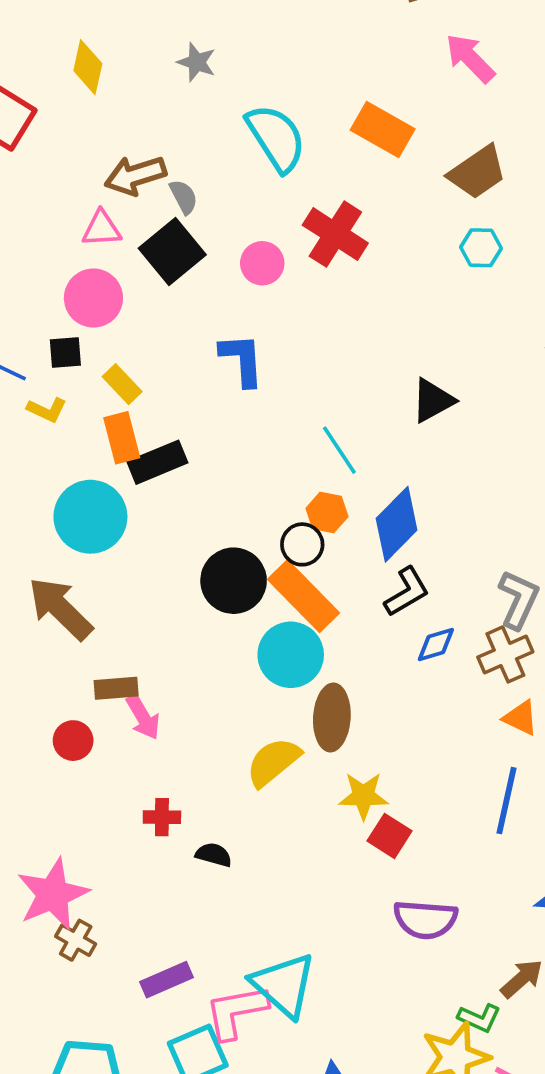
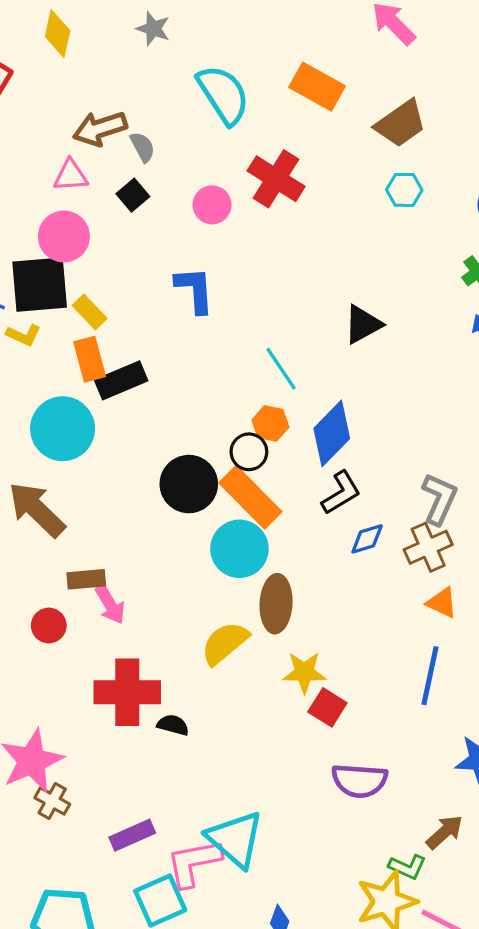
black square: (172, 252) -> (133, 195), size x0.6
black square: (65, 353) -> (40, 285), size x2.0
red cross: (162, 817) -> (127, 692), size x2.0

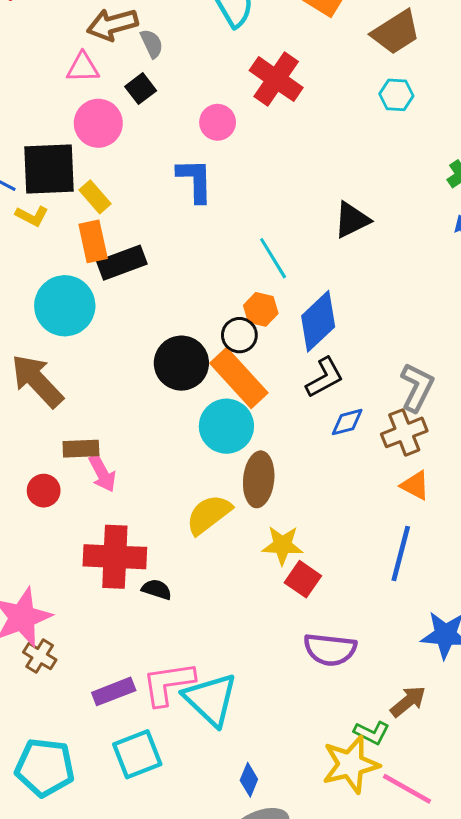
pink circle: (212, 205) -> (218, 122), moved
pink circle: (64, 236) -> (98, 123), moved
pink L-shape: (194, 863) -> (168, 684), moved

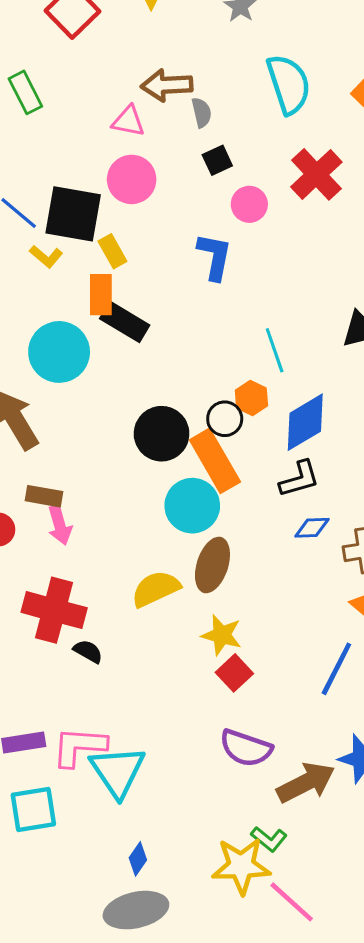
black square: (141, 89) -> (217, 160), moved
black rectangle: (122, 263) -> (125, 322), turned 39
brown arrow: (408, 701) -> (306, 783), moved, size x1.5

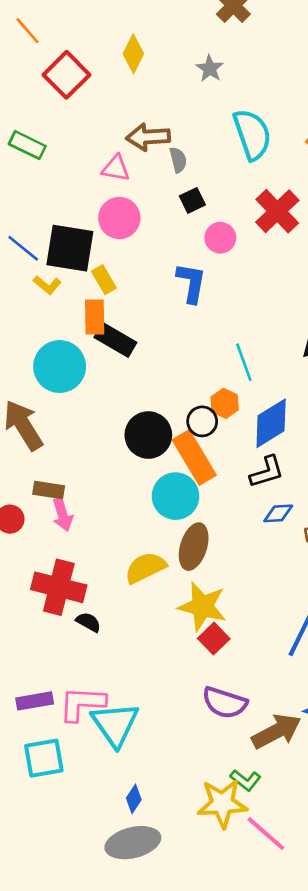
green rectangle: (25, 92) -> (27, 145), turned -36
yellow star: (222, 635) -> (202, 606), size x1.4

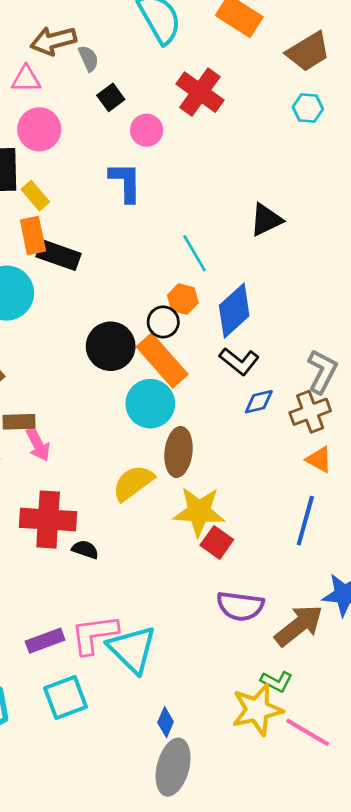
black L-shape: (267, 472) -> (239, 361), turned 66
gray ellipse: (133, 843) -> (173, 767), turned -51

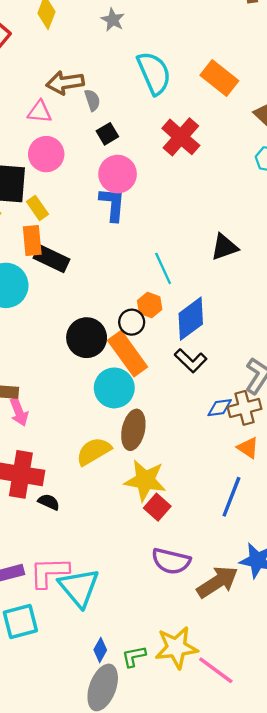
pink circle: (147, 130) -> (118, 174), moved, size x1.4
blue diamond: (259, 402) -> (220, 408), moved
green L-shape: (277, 681) -> (134, 656), moved, turned 135

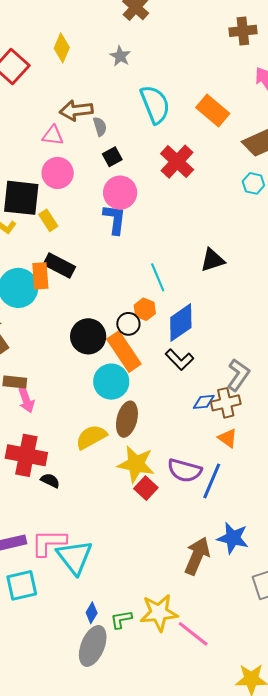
orange rectangle: (32, 240) -> (40, 276), moved
purple semicircle: (171, 561) -> (185, 470), moved
brown arrow: (217, 582) -> (197, 556), turned -36

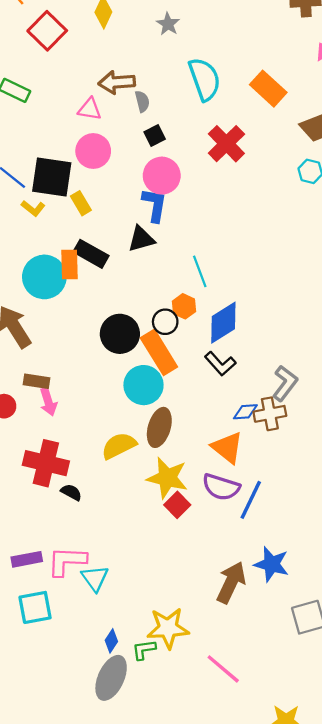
black triangle: (212, 260) -> (141, 239), moved
orange triangle: (228, 438) -> (227, 448), moved, size x1.5
cyan triangle: (74, 557) -> (95, 578), size x0.7
yellow star: (159, 613) -> (168, 628), moved

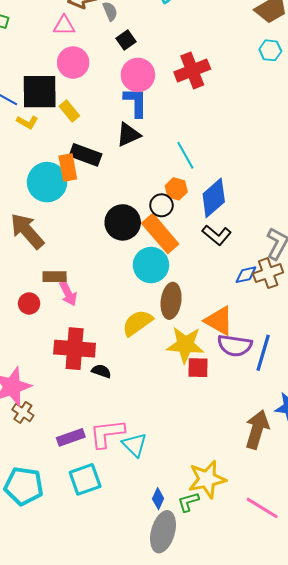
red cross: (226, 144) -> (192, 70), moved, turned 32
orange triangle: (227, 448) -> (219, 321), moved
red square: (177, 505) -> (198, 368), turned -35

